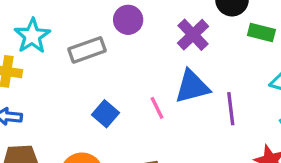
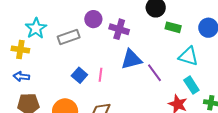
purple cross: (193, 35) -> (119, 29), moved, turned -30
pink line: (157, 108) -> (100, 75), moved, turned 32
purple line: (231, 109) -> (154, 73), turned -30

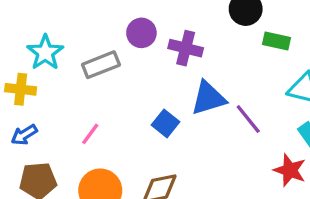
blue square: (79, 75) -> (166, 123), moved
pink line: (100, 75) -> (90, 134), moved, turned 32
blue arrow: (21, 77) -> (24, 135), turned -35

